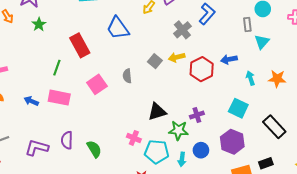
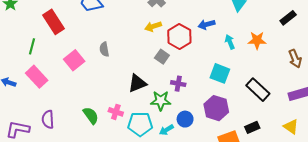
gray square: (155, 61) -> (162, 57), moved
pink rectangle: (59, 98) -> (37, 77), turned 40
purple cross: (197, 115) -> (178, 84), turned 32
green semicircle: (94, 149) -> (91, 116), moved
cyan arrow: (182, 159) -> (166, 130), turned 56

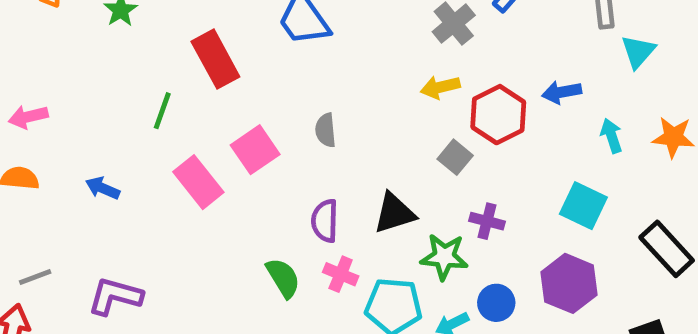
pink rectangle: (37, 77) -> (198, 182), moved
purple semicircle: (48, 119) -> (325, 221), moved

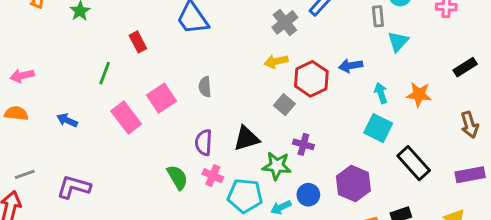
red rectangle: (215, 59) -> (138, 42), size x0.6
cyan square: (583, 206) -> (378, 128), moved

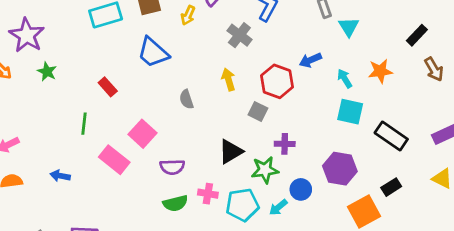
yellow arrow: (276, 61) -> (228, 80), moved, turned 100
gray semicircle: (205, 87) -> (186, 99), moved
brown arrow: (470, 125) -> (434, 69), moved
purple semicircle: (204, 143) -> (172, 167), moved, turned -80
green semicircle: (177, 177) -> (175, 203), turned 120

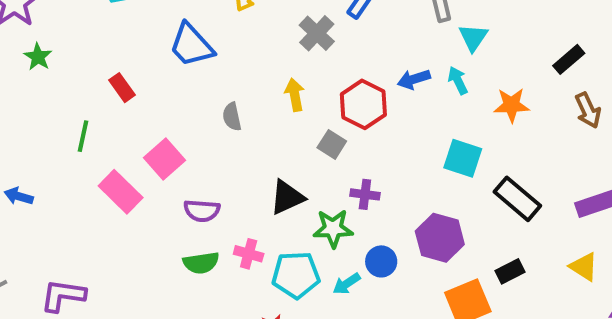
cyan arrow: (345, 79) -> (458, 80), moved
blue arrow: (60, 176) -> (19, 196), moved

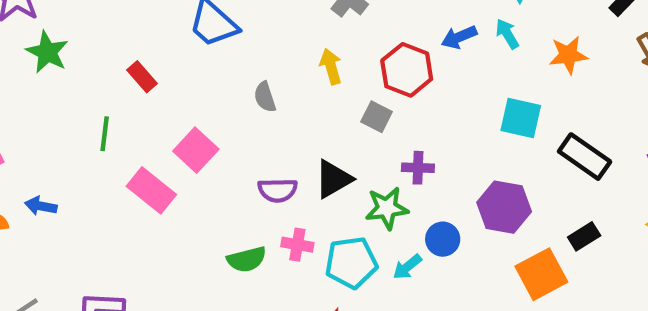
green star: (38, 57) -> (47, 52), size x1.4
purple semicircle: (202, 211) -> (278, 190), moved

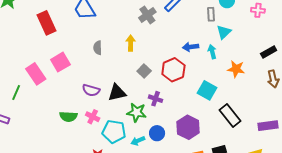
red hexagon: (407, 70) -> (173, 70), moved
red rectangle: (142, 77) -> (46, 23), size x1.6
green line: (105, 134) -> (16, 92), moved

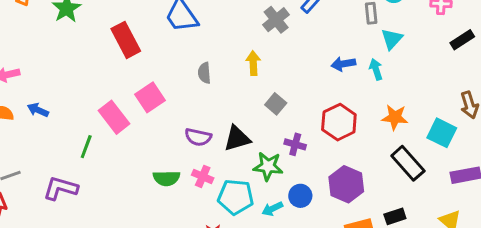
black rectangle: (269, 52) -> (462, 40), moved
orange star: (236, 69) -> (395, 117), moved
red hexagon: (173, 70) -> (339, 122), moved
cyan square: (207, 90) -> (442, 133), moved

